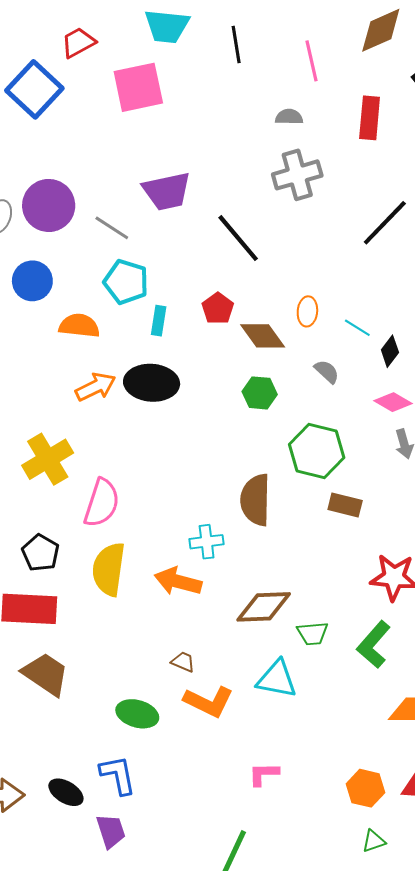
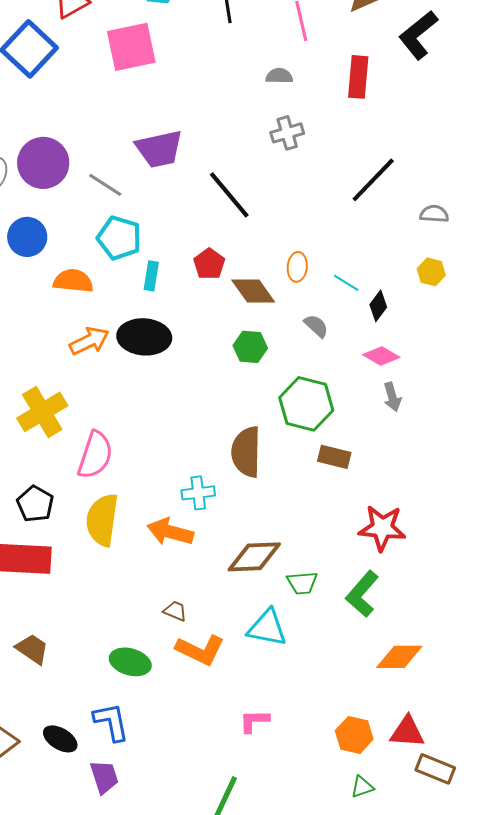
gray cross: (297, 175) -> (287, 133), size x0.7
brown trapezoid: (46, 674) -> (32, 649), moved, size x0.7

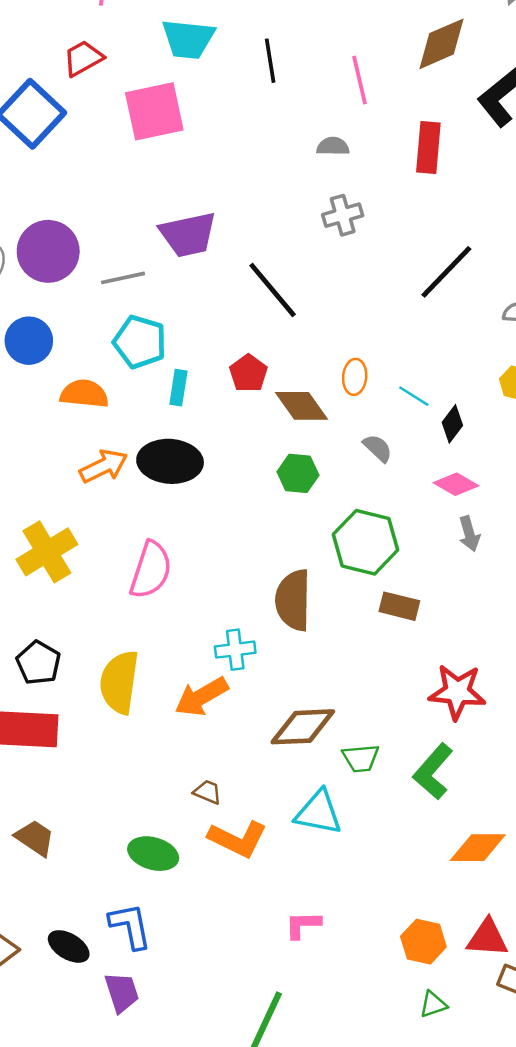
gray line: (105, 185) -> (123, 278), turned -45
pink semicircle: (95, 455) -> (151, 570), moved
orange arrow: (170, 532) -> (201, 697), turned -45

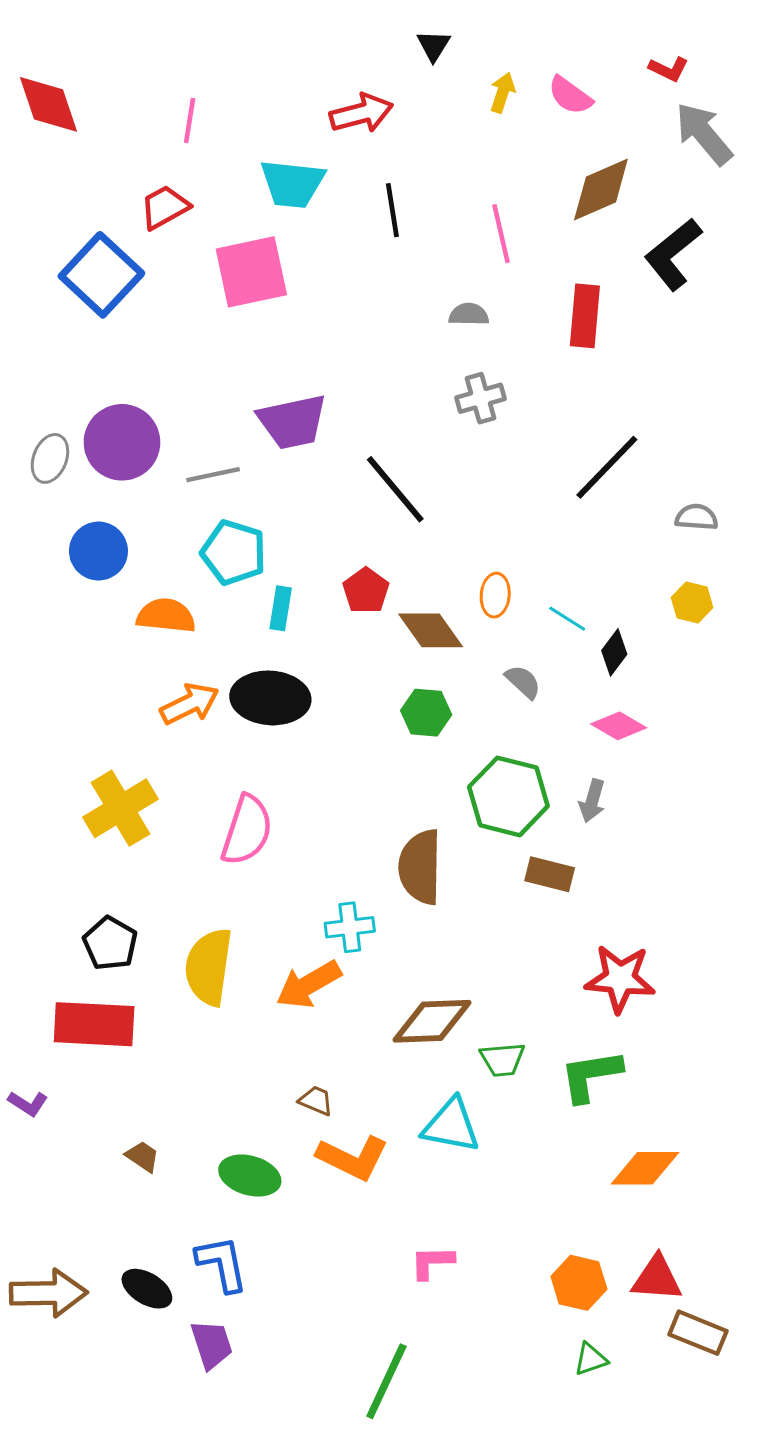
gray arrow: (469, 534) -> (592, 801), moved, turned 32
green L-shape: (433, 771) -> (591, 1076), turned 40
brown trapezoid: (35, 838) -> (143, 1156), moved, size x0.7

